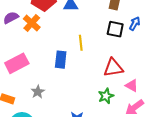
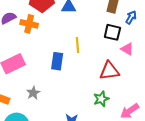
orange cross: (32, 23) -> (29, 24), turned -30
blue arrow: (135, 24) -> (131, 17), moved
pink triangle: (132, 85) -> (127, 49), moved

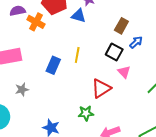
red triangle: (109, 71) -> (101, 88), turned -40

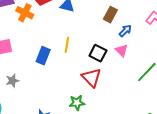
black square: (114, 52) -> (98, 53), moved
pink triangle: (124, 72) -> (122, 50), moved
red triangle: (101, 88) -> (92, 78), turned -40

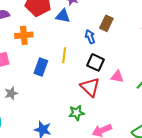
orange cross: (25, 13) -> (24, 35), moved, turned -30
blue arrow: (125, 31) -> (90, 37), moved, turned -64
pink triangle: (122, 50) -> (117, 77), moved, turned -32

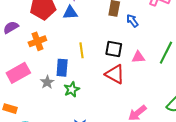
blue arrow: (90, 37) -> (132, 21), moved
gray star: (11, 93) -> (47, 82), moved
green star: (77, 113) -> (72, 89), moved

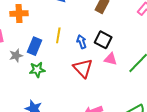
blue arrow: (132, 21) -> (82, 42), moved
black square: (114, 49) -> (103, 40), moved

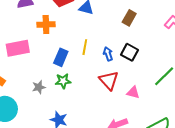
gray star: (16, 56) -> (39, 87), moved
pink triangle: (110, 59) -> (133, 92), moved

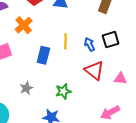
orange cross: (46, 24) -> (24, 25), turned -30
black square: (130, 52) -> (111, 40), turned -36
green star: (63, 81) -> (63, 91), moved

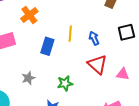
black square: (111, 40) -> (126, 32), moved

